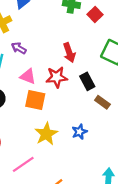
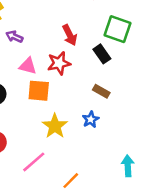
black rectangle: (87, 81) -> (102, 54), moved
brown rectangle: (102, 102) -> (101, 91), moved

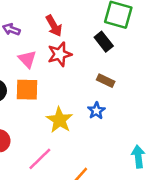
red arrow: (70, 35) -> (54, 26), moved
pink triangle: (28, 66) -> (27, 59), turned 36
orange square: (39, 91) -> (27, 90), moved

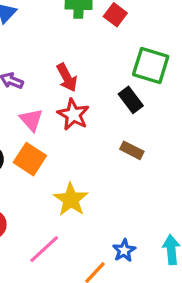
red star: (60, 54) -> (73, 115), turned -30
orange square: (27, 90) -> (30, 159), turned 30
blue star: (96, 111) -> (124, 250), moved

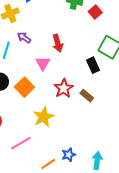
red star: (73, 115) -> (64, 88), moved
pink triangle: (31, 120) -> (43, 63), moved

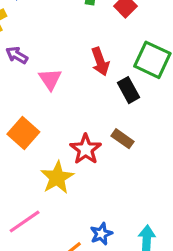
red arrow: (58, 43) -> (100, 62), moved
pink triangle: (43, 63) -> (50, 79), moved
red star: (64, 88) -> (86, 149), moved

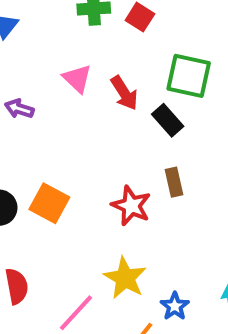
pink triangle: (50, 79) -> (77, 79), moved
brown rectangle: (123, 139) -> (174, 182), turned 55
yellow star: (57, 178) -> (125, 278), moved

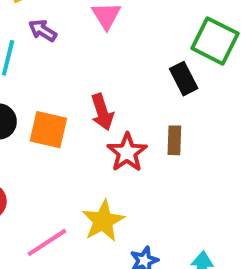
red arrow: (124, 93) -> (102, 112), moved
orange square: (49, 203) -> (48, 130), turned -30

